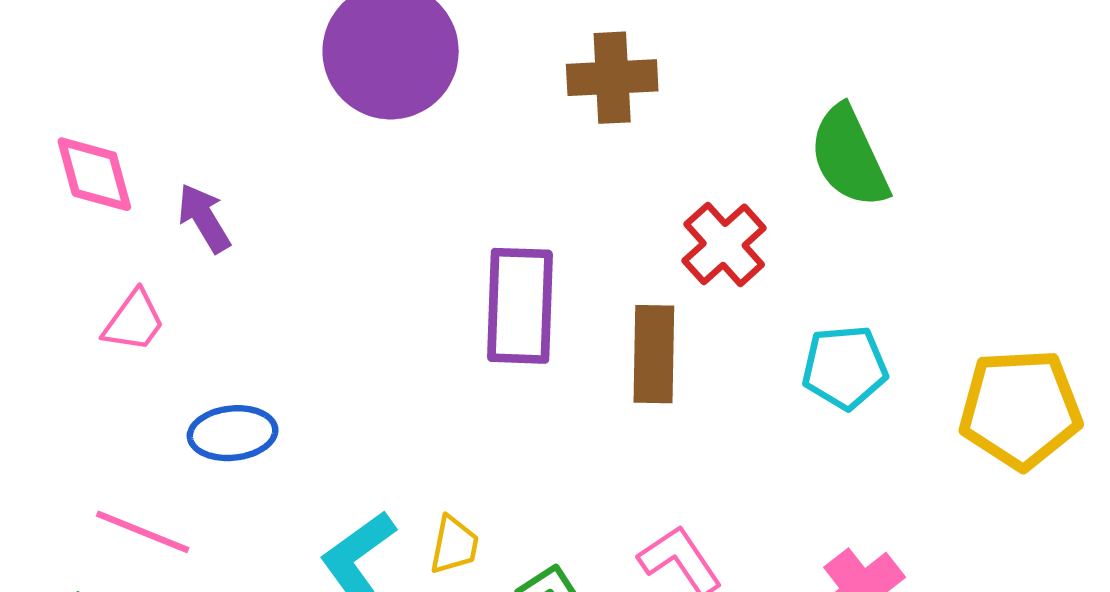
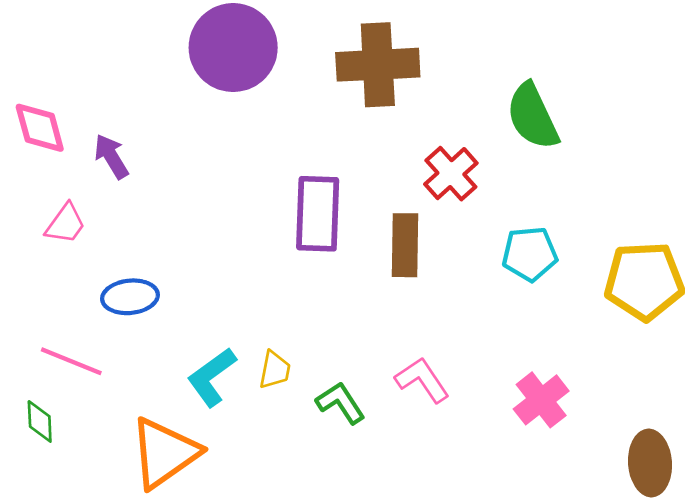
brown cross: (612, 78) -> (378, 65), size x1.4

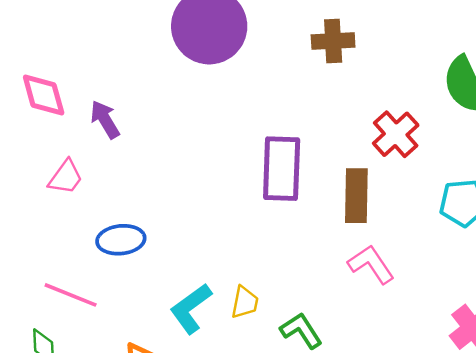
brown cross: (378, 65) -> (333, 41), size x0.6
pink L-shape: (422, 380) -> (371, 264), moved

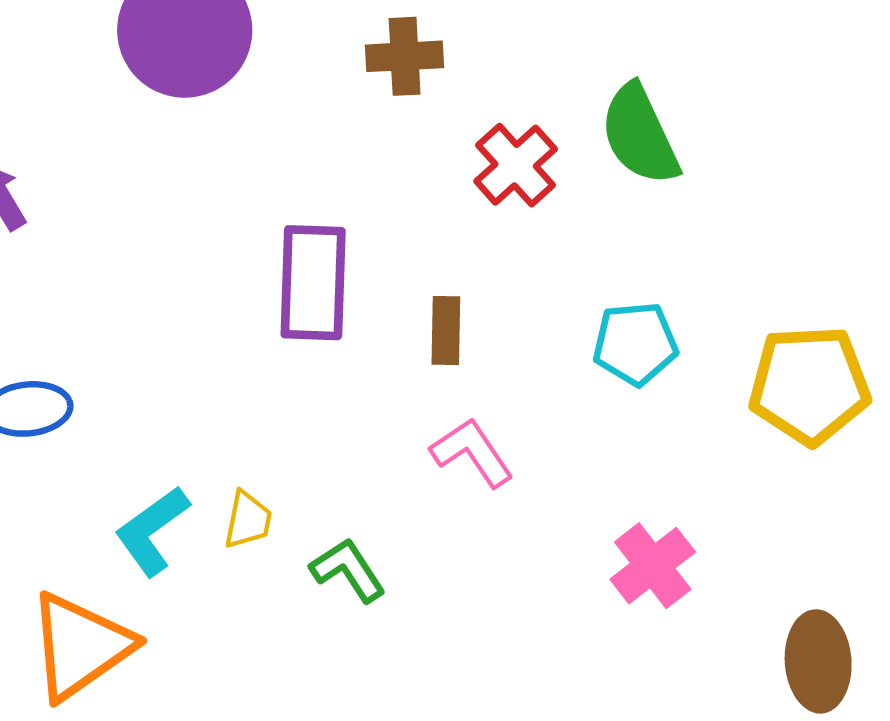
red cross: (396, 134) -> (516, 165), moved
brown rectangle: (356, 196) -> (446, 331), size x0.7

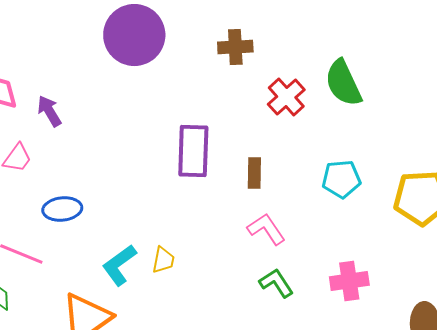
pink cross: (653, 566) -> (349, 281), turned 30
green L-shape: (348, 570) -> (276, 283), moved

